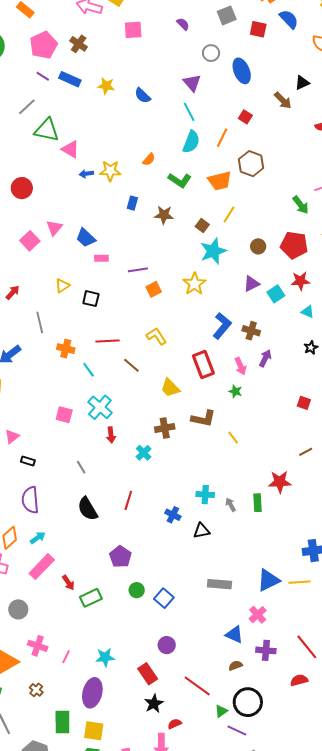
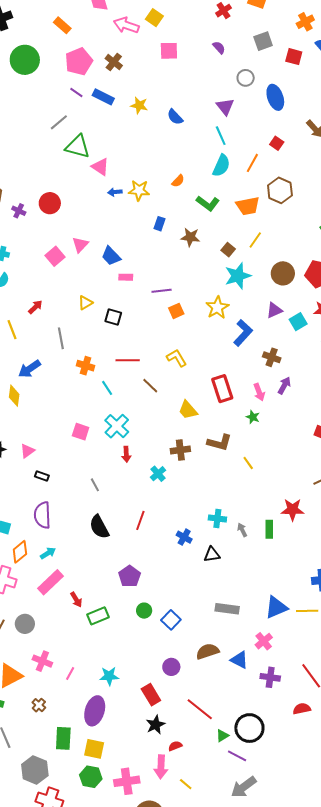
brown circle: (258, 246) -> (283, 273), size x1.5
blue L-shape: (222, 326) -> (243, 333), moved
brown semicircle: (235, 666) -> (208, 651), moved, size x1.6

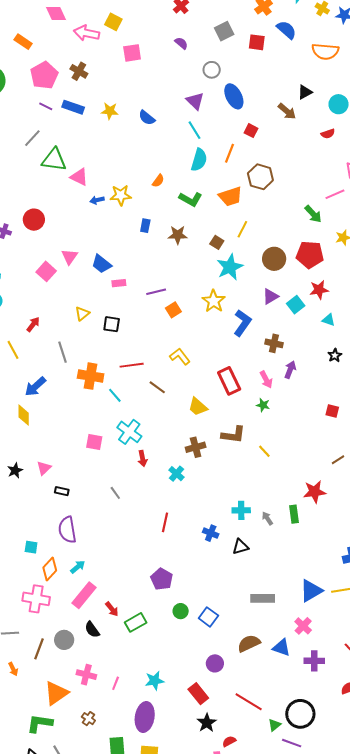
blue ellipse: (275, 97) -> (234, 96), moved
orange cross: (86, 366) -> (91, 376), size x1.4
black semicircle: (99, 527) -> (92, 630), moved, size x0.7

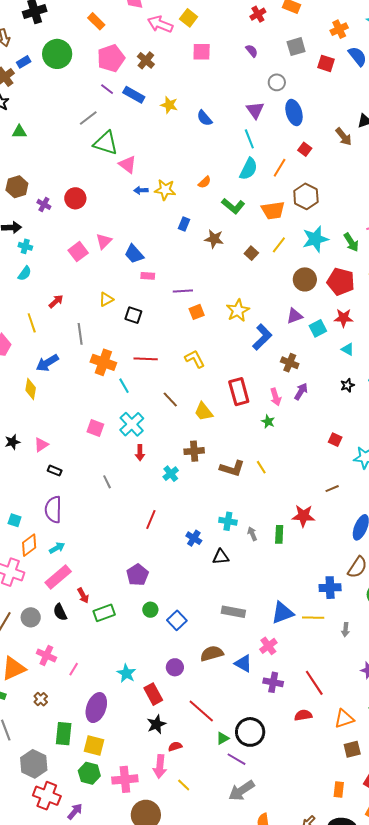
cyan star: (230, 267) -> (315, 239), moved
brown line: (157, 387) -> (170, 399), moved
brown L-shape: (233, 435) -> (232, 468), moved
cyan star: (154, 681) -> (126, 673), moved, turned 30

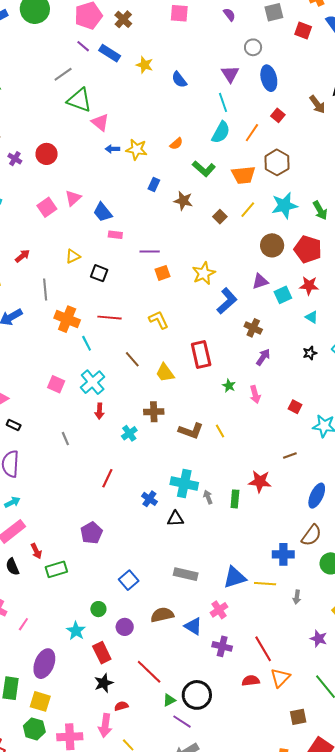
pink arrow: (276, 397) -> (255, 394), moved
cyan cross: (228, 521) -> (184, 483), size x1.5
green circle: (150, 610) -> (98, 609), moved
orange triangle: (344, 719) -> (280, 678), moved, turned -30

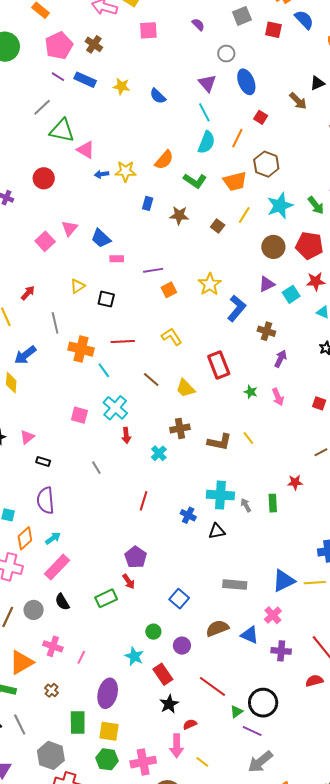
orange semicircle: (176, 144) -> (164, 160), size x1.5
red circle: (47, 154) -> (44, 178), moved
red star: (260, 481) -> (295, 482), size x0.7
red arrow: (36, 551) -> (129, 581), moved

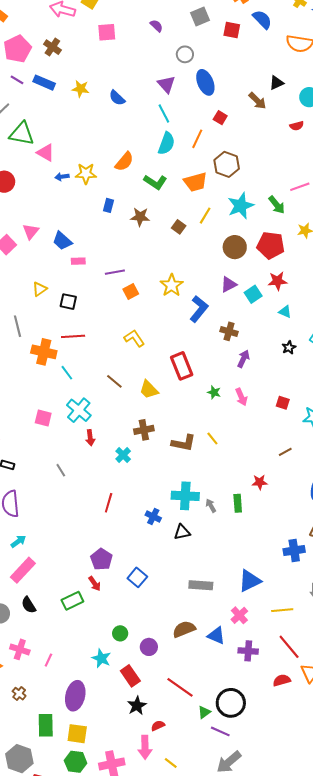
red line: (123, 342) -> (73, 336), moved
yellow line: (315, 583) -> (282, 610), moved
blue square: (179, 599) -> (137, 577), moved

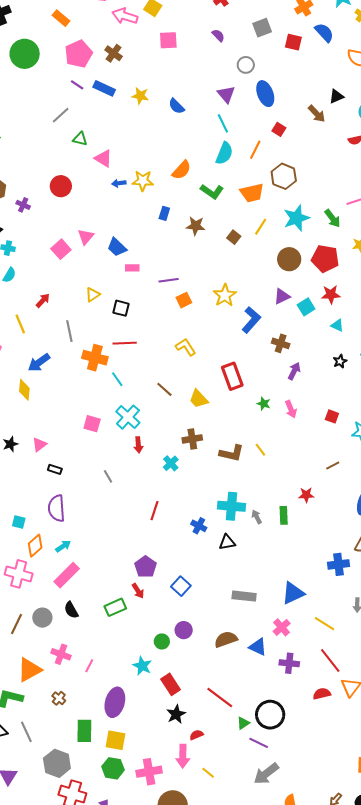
green triangle: (22, 134) -> (80, 139), size x0.6
yellow line: (282, 610) -> (325, 624), turned 35
purple circle: (149, 647) -> (184, 630), moved

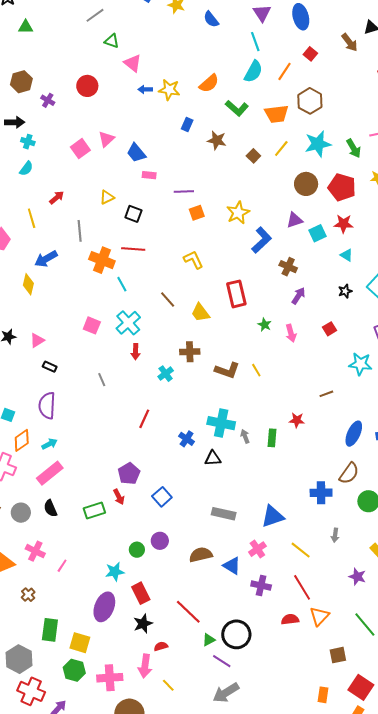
red square: (332, 416) -> (330, 329), moved, turned 32
cyan star: (142, 666) -> (115, 572), turned 30
purple ellipse: (115, 702) -> (104, 607), moved

